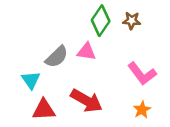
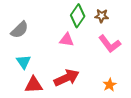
gray semicircle: (57, 57) -> (20, 30), moved
pink L-shape: (142, 74) -> (110, 44), moved
red arrow: (86, 101) -> (67, 78), turned -55

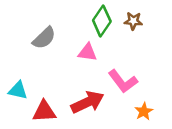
gray semicircle: (20, 30) -> (44, 38), moved
pink L-shape: (110, 44) -> (123, 81), moved
cyan triangle: (24, 62) -> (18, 90), moved, turned -42

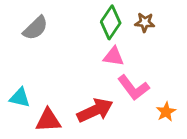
gray semicircle: (44, 38) -> (35, 28), moved
pink triangle: (87, 52) -> (114, 56), moved
orange star: (144, 111) -> (166, 112), moved

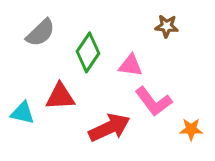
green diamond: (111, 22) -> (88, 52), moved
orange star: (166, 112) -> (191, 129), turned 30
red triangle: (48, 120) -> (60, 97), moved

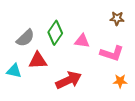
brown star: (167, 26) -> (117, 18), moved
gray semicircle: (41, 33) -> (25, 38), moved
pink L-shape: (153, 101) -> (112, 53), moved, turned -35

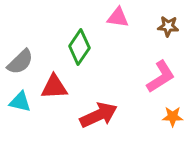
gray semicircle: (25, 38) -> (20, 62), moved
pink triangle: (82, 41) -> (118, 17), moved
pink L-shape: (112, 53) -> (161, 77), turned -50

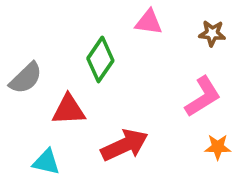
cyan triangle: (20, 102) -> (46, 162), moved

